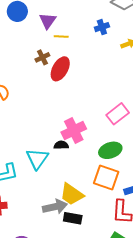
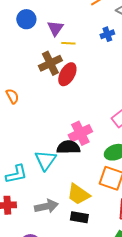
brown cross: (42, 57) -> (50, 63), size x1.6
black semicircle: (61, 145) -> (68, 147), size x1.6
gray arrow: (55, 207) -> (46, 206), moved

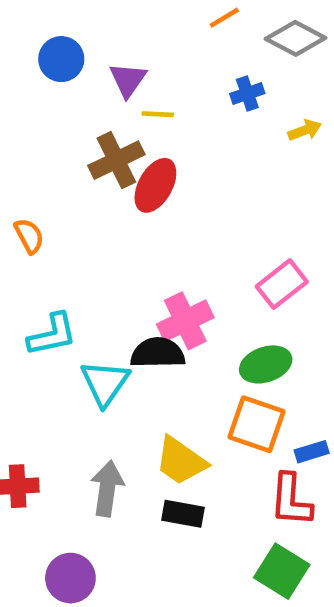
cyan L-shape: (16, 174) -> (52, 335), moved
gray arrow: (46, 206) -> (107, 488), turned -70

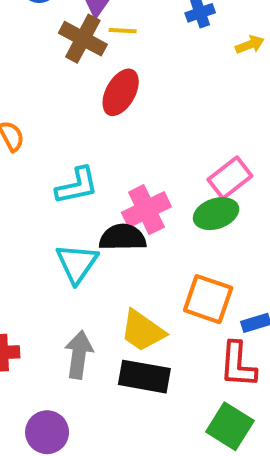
brown cross: (116, 160) -> (83, 39), moved, turned -36
cyan L-shape: (52, 335) -> (77, 186), moved
green ellipse: (266, 364) -> (216, 214), moved
black rectangle: (183, 514) -> (144, 377), size x1.4

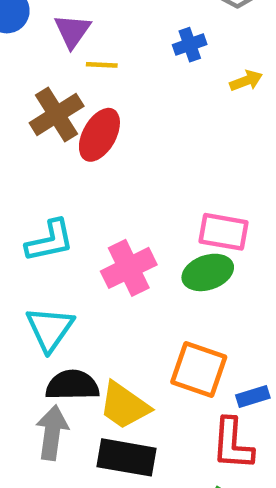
brown cross: (83, 39) -> (57, 114), moved, turned 30
pink rectangle: (230, 178) -> (224, 232), turned 48
black semicircle: (123, 237) -> (72, 385), moved

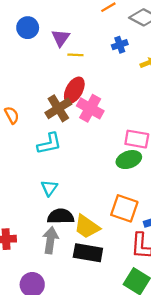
brown cross: (57, 114) -> (58, 108), moved
pink cross: (129, 268) -> (90, 108), moved, turned -35
cyan triangle: (50, 329) -> (49, 188), size x0.7

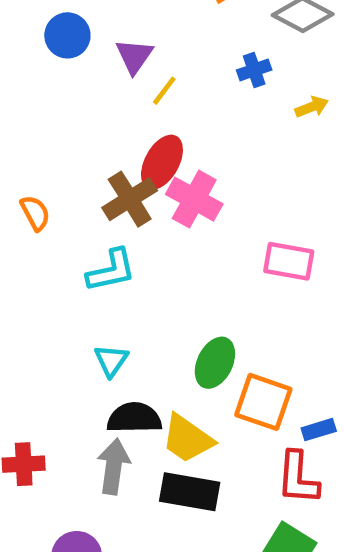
yellow line: (75, 55) -> (164, 91), turned -56
green ellipse: (129, 160) -> (215, 363), moved, turned -45

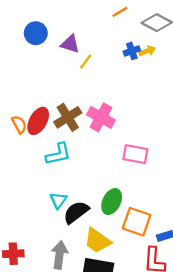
purple triangle: (134, 56) -> (70, 44), turned -48
yellow arrow: (312, 107) -> (147, 51), moved
red ellipse: (162, 162) -> (38, 121), moved
pink rectangle: (289, 261) -> (135, 154), moved
black semicircle: (134, 418) -> (76, 212), moved, turned -36

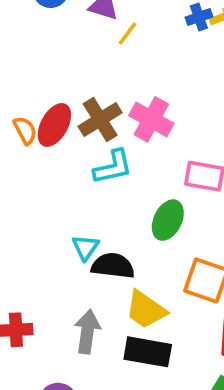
cyan L-shape: (58, 154) -> (113, 167), moved
green ellipse: (112, 202) -> (168, 220), moved
black semicircle: (76, 212) -> (113, 266), turned 44

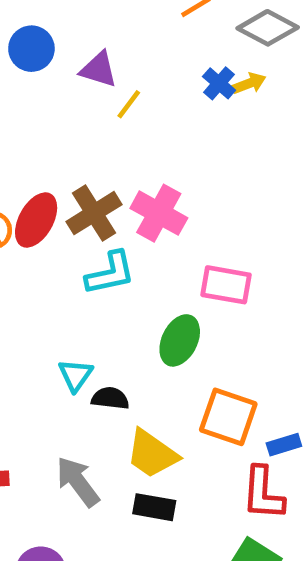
blue cross: (199, 17) -> (219, 83), turned -30
black semicircle: (113, 266) -> (110, 398), size x0.7
gray arrow: (87, 332) -> (78, 482), turned -45
black rectangle: (148, 352) -> (154, 507), size x0.7

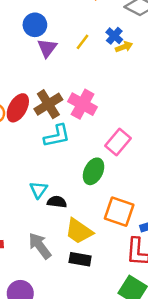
blue circle: (31, 49) -> (35, 25), moved
purple triangle: (99, 69) -> (47, 48), moved, turned 50
yellow arrow: (249, 83) -> (124, 47), moved
yellow line: (129, 104) -> (83, 42), moved
pink rectangle: (226, 285) -> (118, 142), turned -60

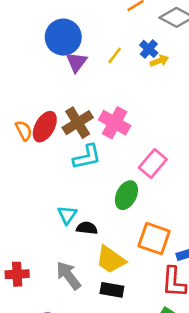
blue circle: (35, 25) -> (63, 37), size x1.4

